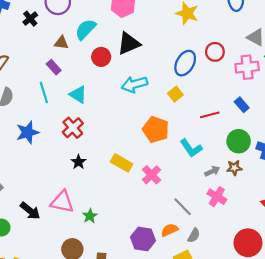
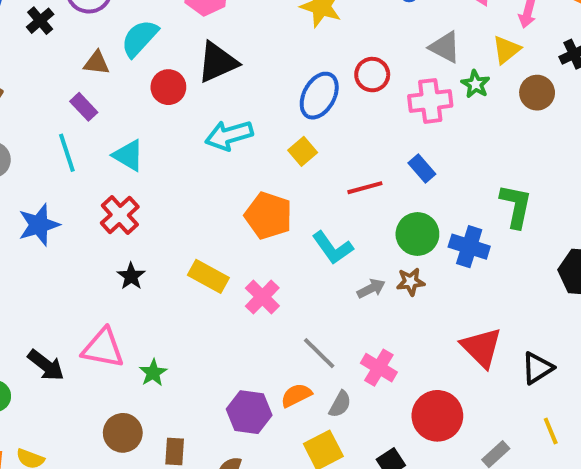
pink cross: (217, 197) -> (379, 368), moved

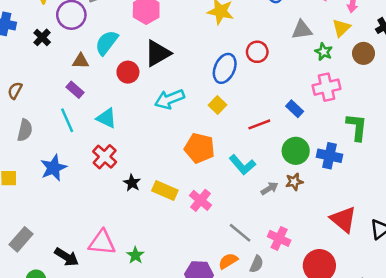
gray triangle: (445, 47) -> (302, 30), turned -30
pink cross: (430, 101) -> (327, 87), moved
black star: (131, 276) -> (132, 183), moved

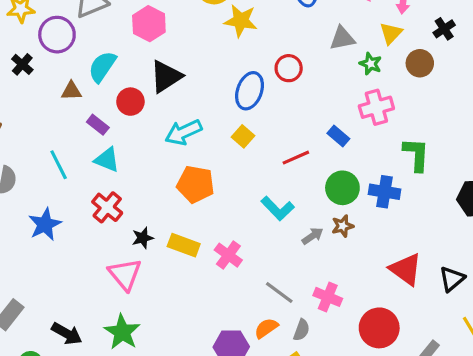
purple rectangle: (75, 90) -> (98, 125), moved
orange pentagon: (199, 148) -> (196, 184), moved
black star: (132, 183) -> (143, 238), turned 30
pink triangle: (102, 243) -> (125, 274), moved, turned 48
green star: (135, 255) -> (122, 332), moved, size x1.6

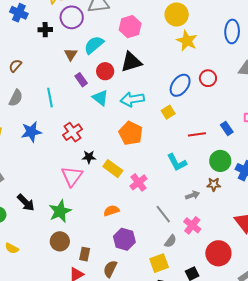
black cross: (22, 64) -> (45, 30), turned 32
brown triangle: (71, 91) -> (71, 54), turned 48
cyan triangle: (107, 160) -> (100, 98), moved
gray arrow: (313, 236) -> (192, 195), moved
orange semicircle: (266, 328) -> (111, 211), moved

